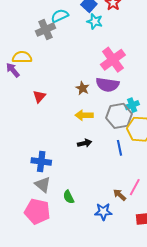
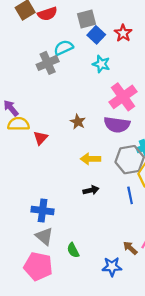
cyan star: (95, 21) -> (101, 64), moved
yellow semicircle: (22, 57) -> (18, 124), moved
brown star: (82, 88) -> (78, 122), moved

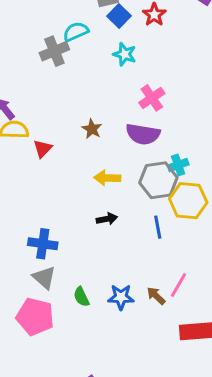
pink cross: (123, 97) -> (152, 98), size x0.7
blue star: (112, 267) -> (121, 297), moved

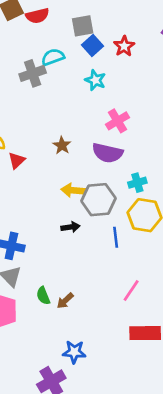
gray hexagon: (158, 180) -> (98, 200), moved
brown arrow: (156, 296) -> (65, 301), moved, turned -90
blue star: (121, 297) -> (74, 352), moved

